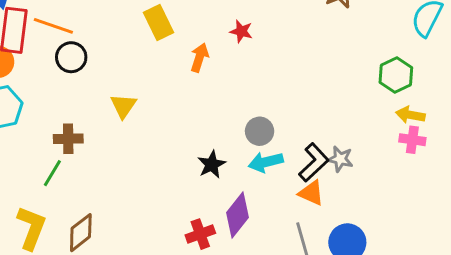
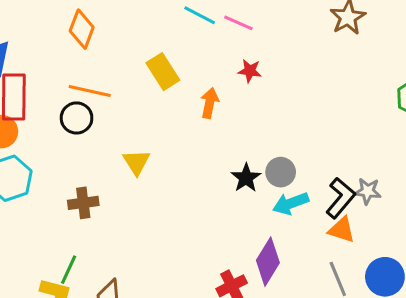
orange line: (53, 26) -> (90, 91), moved
black star: (212, 164) -> (246, 178), moved
green line: (52, 173) -> (69, 270), moved

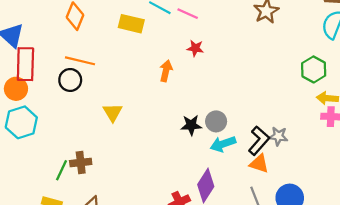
yellow rectangle: (163, 72) -> (131, 24), moved, turned -45
black star: (246, 178) -> (191, 125), turned 30
brown cross: (83, 203) -> (81, 163), moved
green line: (69, 270) -> (61, 170), moved

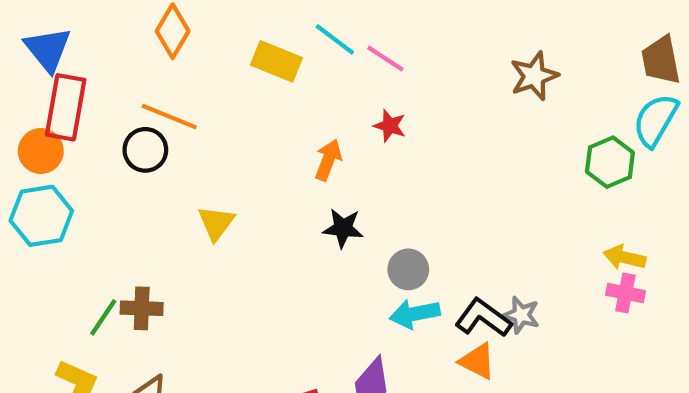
green hexagon: (314, 69) -> (610, 162), moved
black star: (191, 125) -> (343, 228), moved
black L-shape: (259, 141) -> (483, 318), turned -104

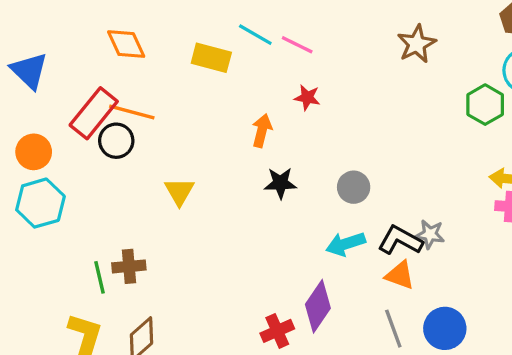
orange diamond: (173, 31) -> (126, 44), turned -48
red rectangle: (66, 107) -> (94, 113), moved, turned 36
gray circle: (408, 269) -> (354, 187), moved
green line: (103, 317) -> (99, 277), turned -40

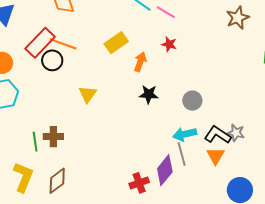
yellow rectangle: (211, 58) -> (116, 43), moved, turned -55
orange triangle: (400, 275) -> (216, 156), turned 36
gray line: (393, 329) -> (182, 154), moved

